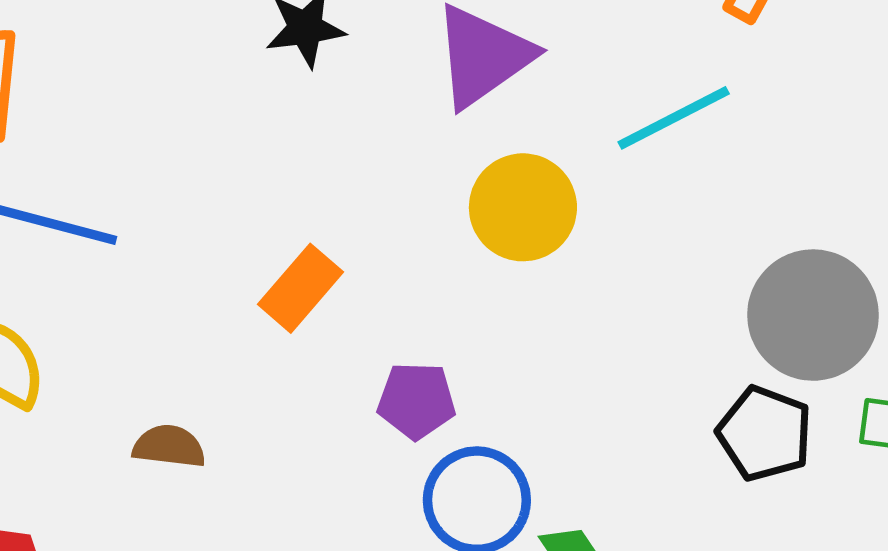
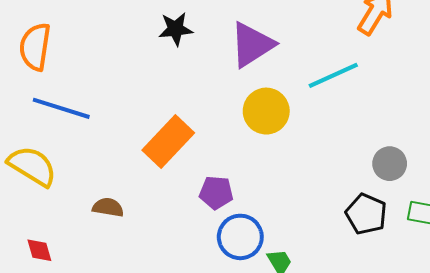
orange rectangle: (300, 288) -> (168, 142), size x1.4
gray circle: (813, 315) -> (390, 164), size x0.6

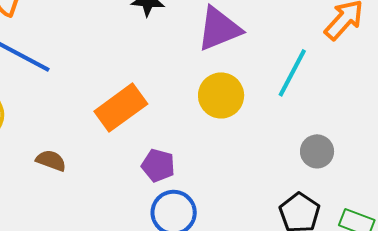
cyan line: (333, 75) -> (292, 73), turned -48
gray circle: (390, 164) -> (317, 151), moved

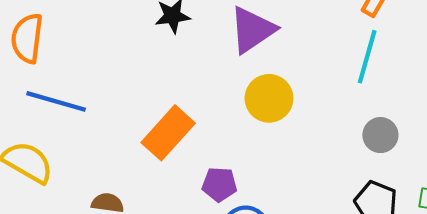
cyan line: (292, 73) -> (367, 57), moved

